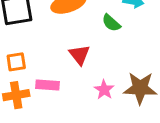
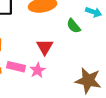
pink star: (104, 90) -> (38, 70), moved

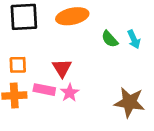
cyan arrow: (94, 12) -> (134, 39), moved, turned 49
red triangle: (45, 47) -> (62, 68), moved

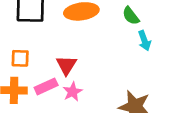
green semicircle: (110, 39) -> (131, 16), moved
pink rectangle: (44, 90) -> (46, 86), turned -40

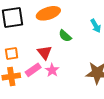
green semicircle: (131, 16) -> (65, 36), moved

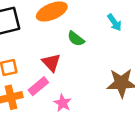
pink star: (52, 70) -> (63, 103), moved

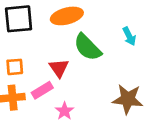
green semicircle: (76, 39) -> (87, 47), size x1.6

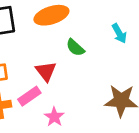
green semicircle: (87, 47) -> (75, 48), size x0.6

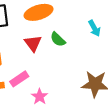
red triangle: (46, 71) -> (33, 43), moved

